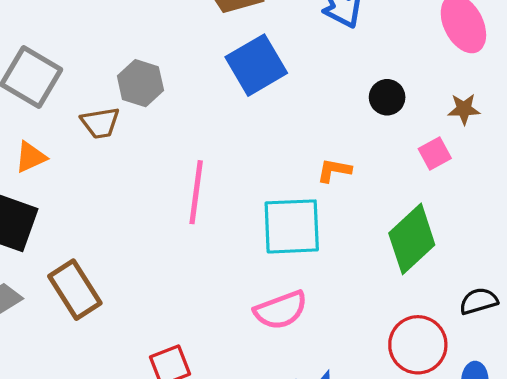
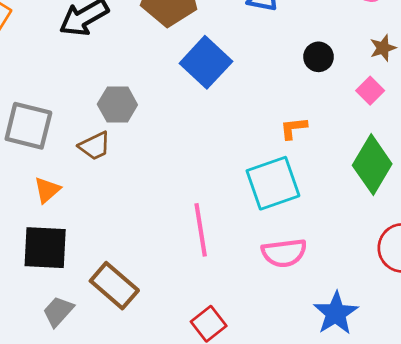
pink line: (196, 192) -> (201, 230), moved
pink semicircle: (281, 310) -> (284, 253), turned 30

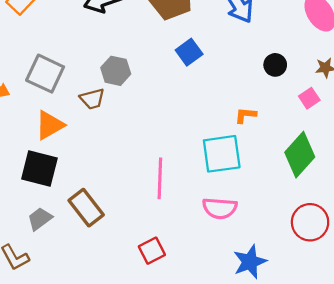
blue square: (206, 62) -> (189, 52), size x0.7
orange triangle: (47, 190) -> (50, 125), size x1.4

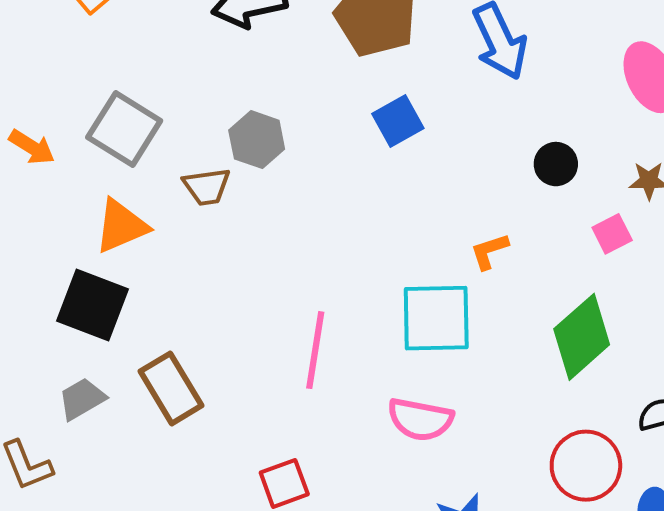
orange L-shape: (246, 115) -> (489, 251), turned -30

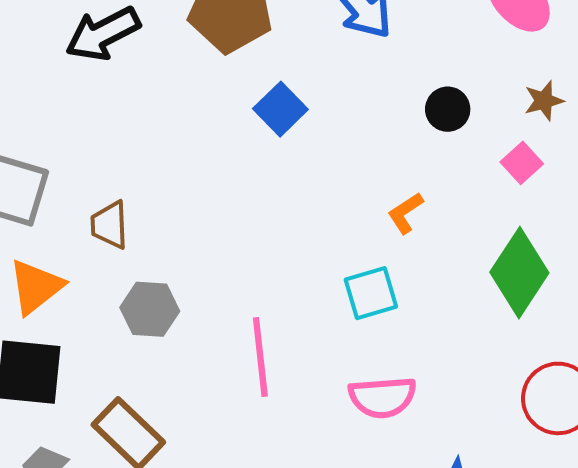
gray hexagon: (257, 140) -> (150, 309), moved
brown trapezoid: (207, 187) -> (109, 225), turned 111
cyan square: (436, 318) -> (371, 293), size x0.7

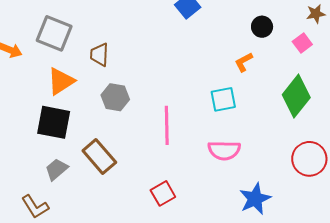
black circle: (448, 109) -> (262, 27), moved

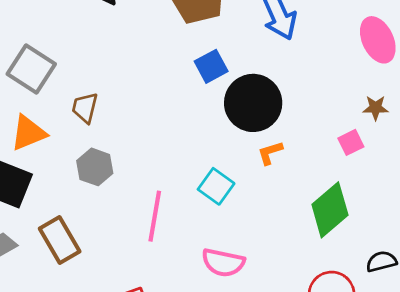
black circle: (262, 27) -> (253, 103), moved, size x2.0
cyan square: (223, 99) -> (216, 186), moved, turned 36

